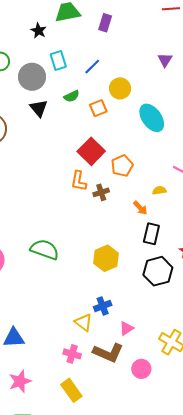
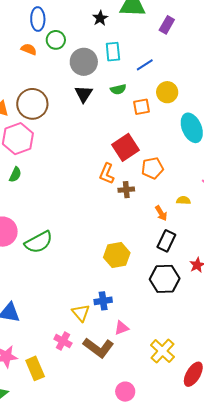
green semicircle: (45, 249) -> (39, 242), moved, turned 120
pink circle: (141, 369) -> (125, 392), moved
yellow rectangle: (71, 390) -> (35, 368), moved

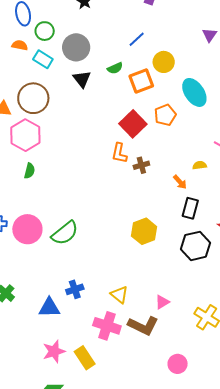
cyan rectangle: (113, 52) -> (43, 59), moved, turned -42
orange square: (142, 107) -> (141, 81), size x1.4
orange pentagon: (153, 168) -> (165, 115), moved
blue cross: (103, 301) -> (75, 289), moved
pink cross: (63, 341) -> (107, 326), size x1.5

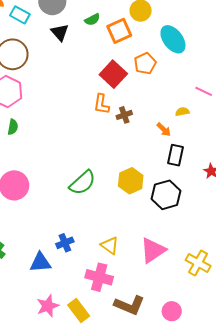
green semicircle: (65, 233) -> (82, 183), moved
black hexagon: (195, 246) -> (166, 195), moved
pink triangle: (162, 302) -> (153, 250), size x1.8
brown L-shape: (143, 326) -> (129, 305), moved

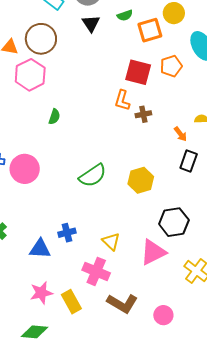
red square: (113, 74) -> (138, 72), turned -36
green semicircle: (13, 127) -> (54, 117), moved
black hexagon: (166, 195) -> (174, 222), moved

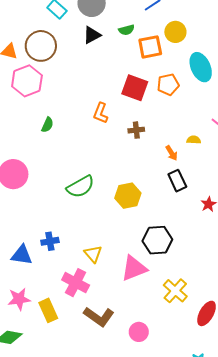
black triangle: (91, 24) -> (92, 35), turned 30
orange L-shape: (122, 100) -> (101, 113), moved
black rectangle: (189, 161) -> (177, 181), turned -50

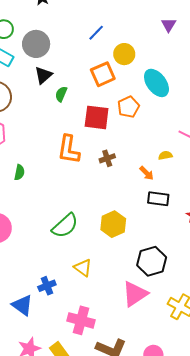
green semicircle: (126, 30) -> (61, 94), moved, turned 140
orange L-shape: (101, 113) -> (69, 149), size x1.4
black rectangle: (177, 181) -> (158, 199), turned -45
yellow triangle: (93, 254) -> (83, 268), moved
blue triangle: (22, 255) -> (22, 305), turned 40

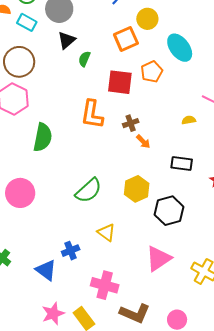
green semicircle: (19, 172) -> (43, 137), size x1.8
orange arrow: (147, 173) -> (143, 142), moved
black hexagon: (152, 261) -> (169, 211), moved

